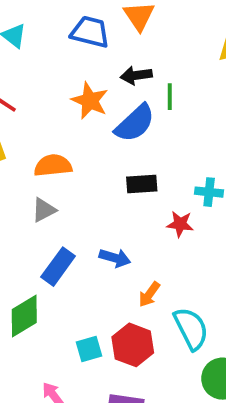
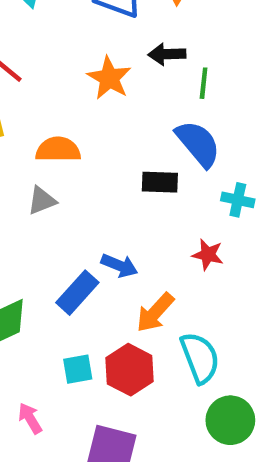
blue semicircle: (135, 123) -> (198, 144), moved, turned -93
red star: (180, 224) -> (208, 255), moved
blue rectangle: (58, 267) -> (77, 293), moved
orange arrow: (149, 294) -> (155, 313), size x1.4

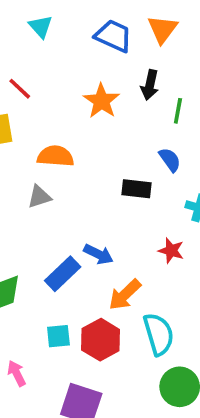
black arrow: (167, 54) -> (150, 85), turned -80
blue semicircle: (198, 144) -> (170, 160), size x0.6

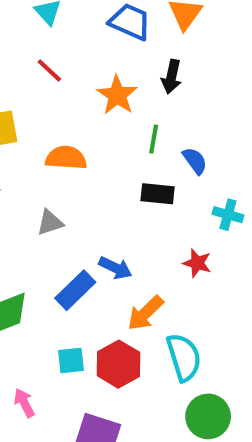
red line: (20, 89) -> (49, 70), moved
green line: (178, 111) -> (154, 139), moved
gray triangle: (39, 197) -> (50, 223), moved

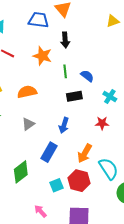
cyan cross: (228, 215) -> (110, 97), turned 32
blue arrow: (115, 268) -> (64, 125), moved, turned 98

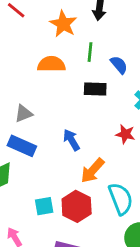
orange semicircle: (27, 92) -> (51, 64), moved
blue arrow: (64, 125) -> (71, 140), moved, turned 119
blue rectangle: (49, 152) -> (22, 146), moved, turned 72

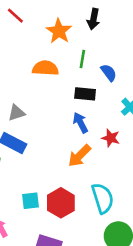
blue arrow: (71, 140) -> (81, 123), moved
orange arrow: (92, 171) -> (79, 156), moved

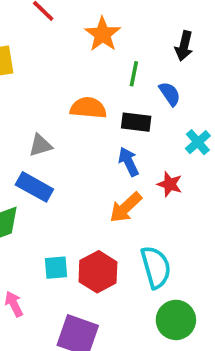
black arrow: (93, 19) -> (184, 46), moved
orange semicircle: (45, 68) -> (88, 108), moved

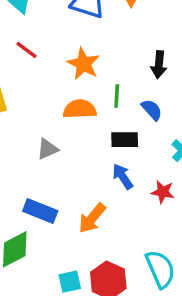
orange semicircle: (88, 108) -> (80, 109), moved
gray triangle: (40, 145) -> (47, 149), moved
orange arrow: (126, 207) -> (92, 218), moved

